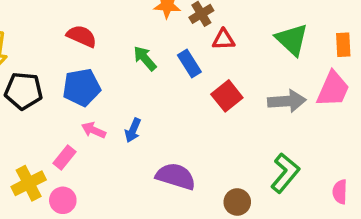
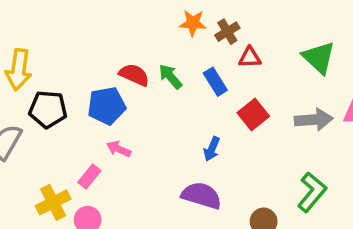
red semicircle: (82, 36) -> (134, 75), moved
blue arrow: (133, 130) -> (212, 149), moved

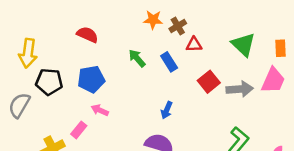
red semicircle: (134, 75) -> (87, 35), moved
red square: (253, 114) -> (209, 82), moved

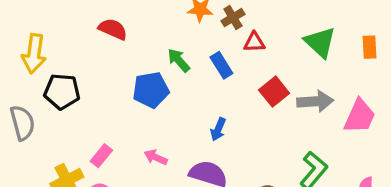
blue pentagon: (91, 79) -> (151, 90), moved
pink trapezoid: (273, 80) -> (360, 116), moved
gray semicircle: (19, 105) -> (22, 123), turned 135
pink arrow: (100, 110) -> (156, 157), moved

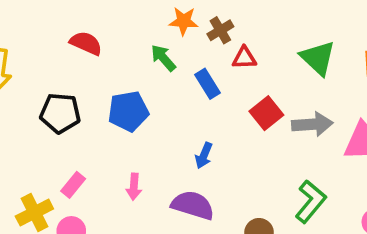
green arrow: (179, 60) -> (163, 58), moved
black pentagon: (62, 92) -> (60, 113), moved
pink arrow: (156, 157) -> (134, 187), turned -110

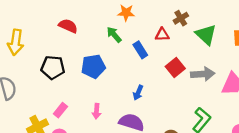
brown cross: (220, 30) -> (181, 18), moved

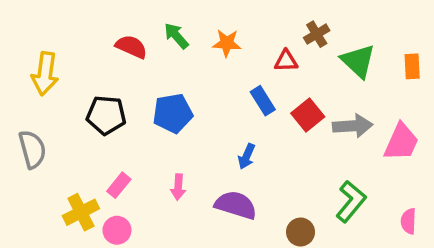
orange star: (126, 13) -> (227, 43), moved
green arrow: (114, 35) -> (176, 36), moved
blue rectangle: (140, 50) -> (263, 101), moved

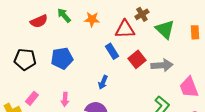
red semicircle: (131, 47) -> (39, 21), turned 132
red triangle: (286, 61) -> (125, 29), size x1.5
pink trapezoid: (401, 142) -> (189, 87), moved, turned 135

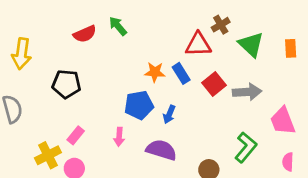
orange star: (92, 19) -> (155, 72), moved
blue pentagon: (62, 58) -> (139, 105), moved

